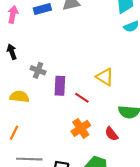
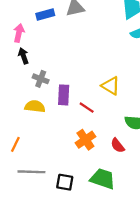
pink arrow: (13, 14) -> (19, 33), moved
black arrow: (12, 52) -> (23, 56), moved
yellow semicircle: (19, 97) -> (35, 106), moved

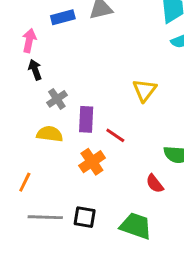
gray cross: (41, 79) -> (57, 99), turned 35
yellow triangle: (111, 86) -> (145, 90), moved, turned 36
orange cross: (85, 140) -> (92, 162), moved
black square: (65, 182) -> (85, 217), moved

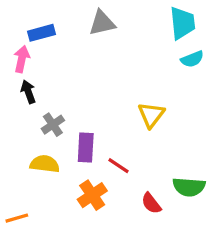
blue rectangle: (63, 17) -> (41, 33), moved
orange line: (25, 182) -> (17, 218), turned 48
red semicircle: (155, 184) -> (151, 203), moved

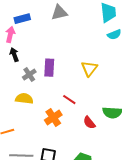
purple rectangle: (86, 148) -> (49, 68), moved

